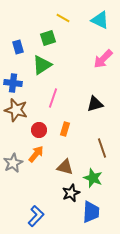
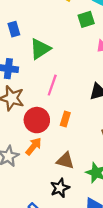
green square: (48, 38) -> (86, 19), moved
red circle: (39, 130) -> (37, 120), size x1.5
black star: (71, 193) -> (60, 188), moved

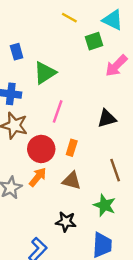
brown triangle: (65, 161) -> (72, 181), moved
black star: (60, 188) -> (66, 222), turned 30

